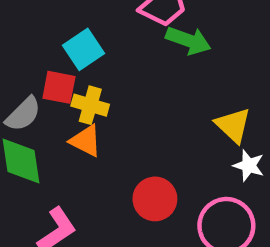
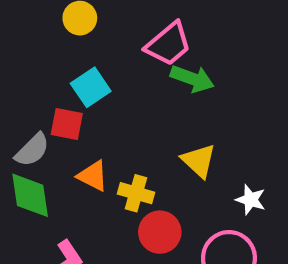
yellow cross: (90, 105) -> (136, 193), moved
yellow triangle: (233, 125) -> (199, 161), moved

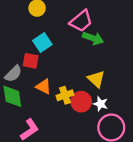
yellow cross: (136, 193) -> (65, 95), turned -35
white star: (251, 200) -> (101, 104), moved
red circle: (160, 232) -> (81, 102), moved

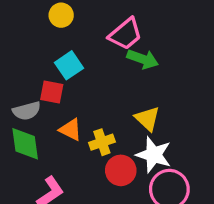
gray semicircle: (13, 74) -> (27, 111), turned 30
red circle: (81, 102) -> (121, 170), moved
white star: (101, 104) -> (154, 155), size x1.6

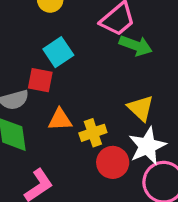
orange triangle: (71, 130) -> (60, 120), turned -30
white star: (154, 155) -> (147, 146), turned 30

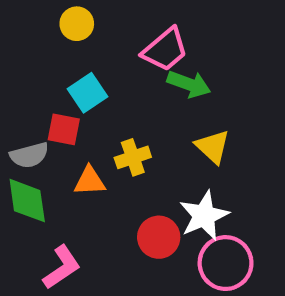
yellow triangle: (141, 108) -> (213, 147), moved
yellow cross: (93, 133) -> (133, 157), moved

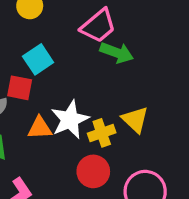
yellow triangle: (213, 147) -> (135, 120), moved
yellow cross: (133, 157) -> (102, 133), moved
white star: (204, 216) -> (70, 120), moved

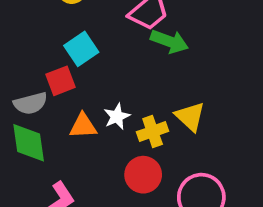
red square: (20, 88) -> (61, 81), turned -32
white star: (70, 120) -> (117, 116), size x0.6

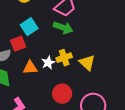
green arrow: (169, 41) -> (63, 28), moved
yellow cross: (153, 132) -> (64, 58), moved

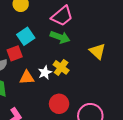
yellow cross: (64, 58) -> (61, 67), turned -35
yellow triangle: (87, 63) -> (97, 51), moved

